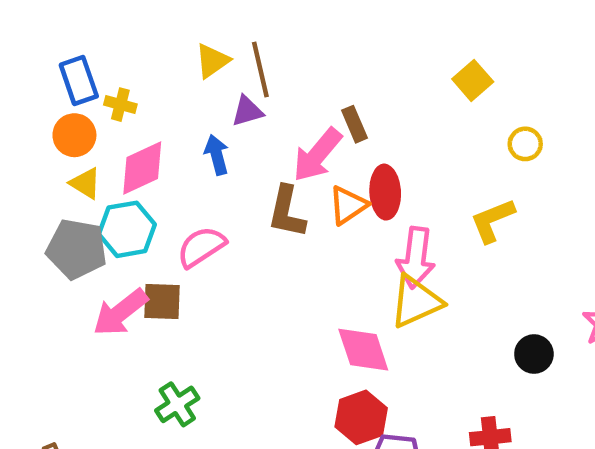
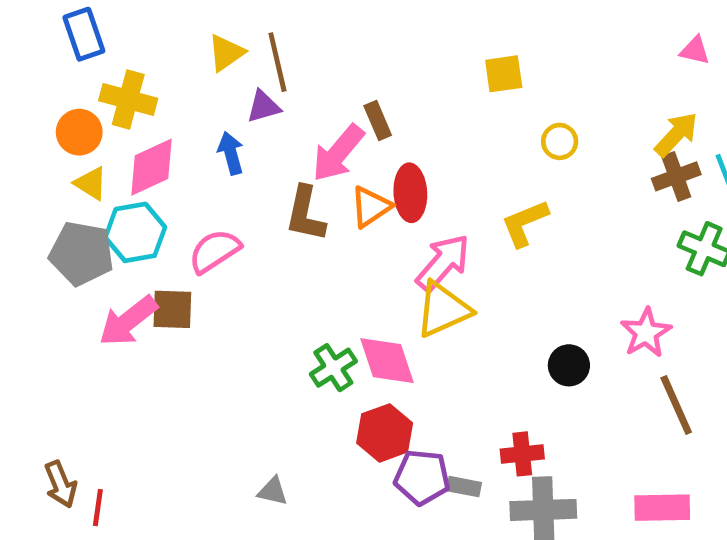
blue rectangle: (79, 80) -> (84, 34), moved
yellow square: (473, 80) -> (504, 74), turned 33
yellow cross: (120, 105) -> (128, 99), size x1.6
pink arrow: (416, 258) -> (443, 263), turned -146
green cross: (177, 404) -> (333, 368), moved

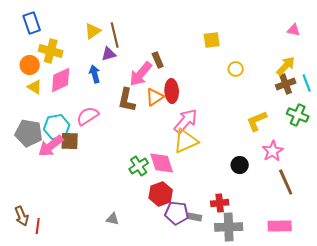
yellow L-shape: (525, 223) -> (257, 121), moved
cyan hexagon: (135, 232) -> (57, 127), moved
gray pentagon: (82, 253) -> (29, 133), moved

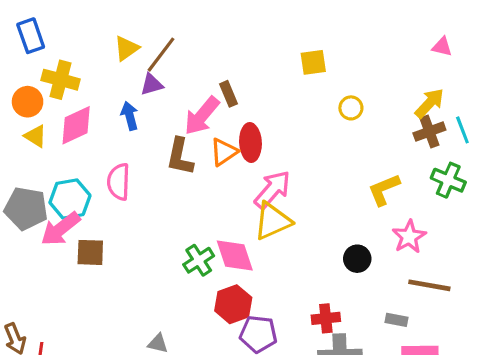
brown line: (115, 35) -> (161, 55), turned 50
pink semicircle: (88, 116) -> (119, 182), turned -55
brown square: (70, 141) -> (90, 252), moved
brown line: (286, 182) -> (429, 285), turned -56
gray rectangle: (195, 217) -> (396, 320), moved

